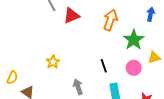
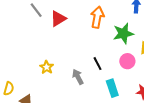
green star: (134, 40) -> (123, 33), turned 30
gray arrow: (78, 87) -> (78, 77), moved

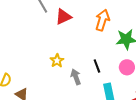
yellow star: (47, 67) -> (57, 61), moved

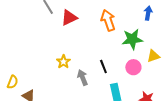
orange arrow: (102, 20) -> (108, 20), turned -35

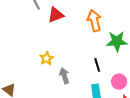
black line: (103, 66) -> (97, 65), moved
pink circle: (133, 67) -> (119, 82), moved

